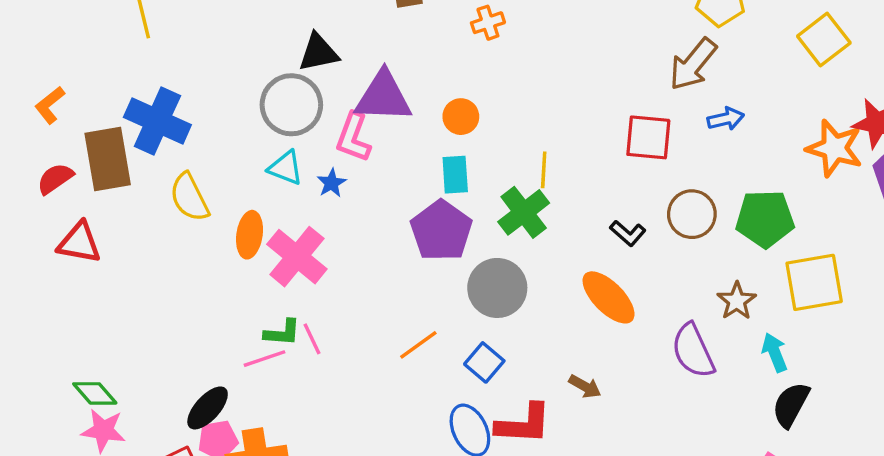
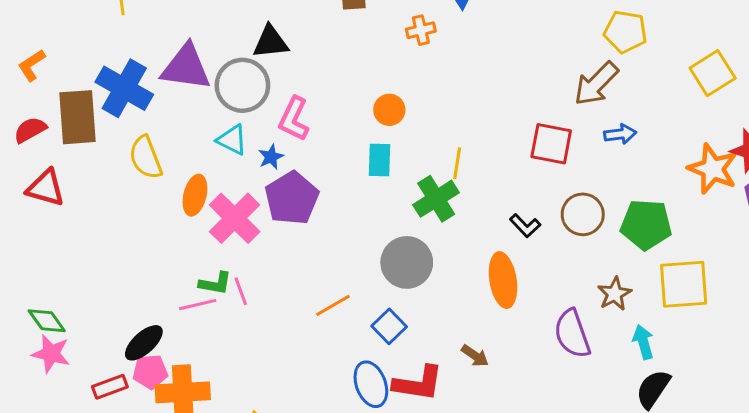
purple triangle: (383, 97) -> (186, 67), moved
purple pentagon: (441, 231) -> (292, 198), moved
orange ellipse: (609, 297) -> (503, 280), turned 30

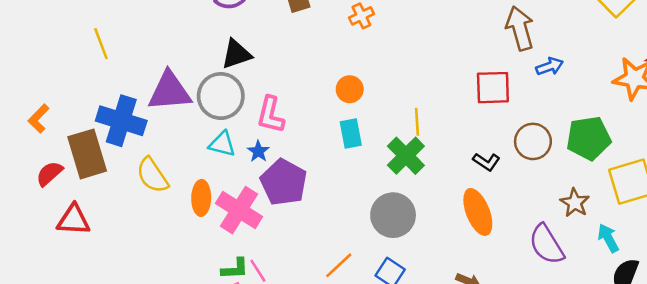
brown arrow: (596, 84) -> (520, 28), turned 132

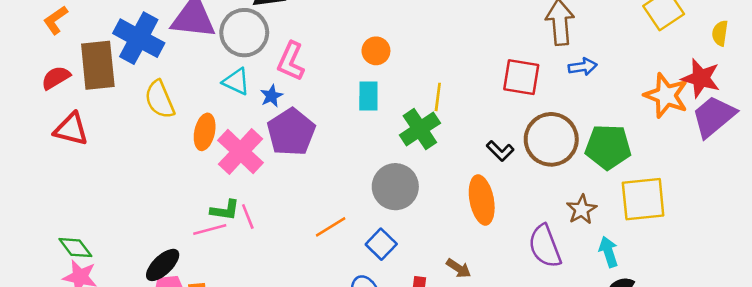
brown circle: (533, 141) -> (551, 139), size x1.4

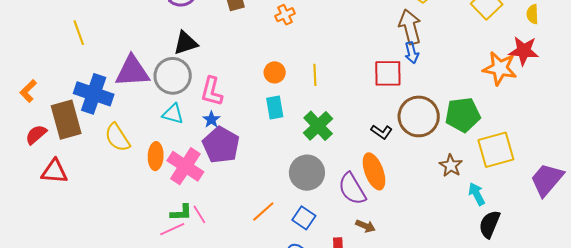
blue arrow: (583, 67) -> (412, 53), moved, turned 95
blue star: (271, 96) -> (211, 120), moved
yellow line: (438, 97) -> (315, 75), moved
purple trapezoid: (714, 116) -> (547, 180), moved
purple semicircle: (545, 246) -> (352, 189), moved

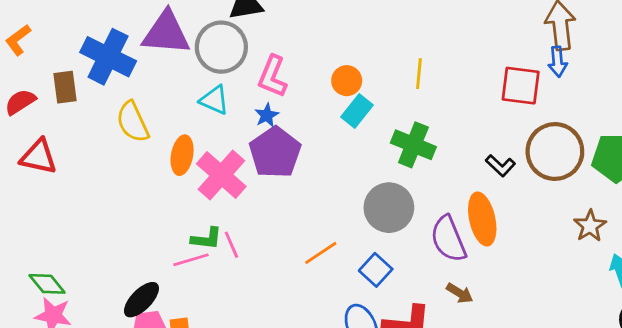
orange circle: (275, 72) -> (347, 81), moved
cyan rectangle: (275, 107) -> (357, 111), turned 40
brown rectangle: (66, 120) -> (65, 87), size x0.6
green cross: (318, 126) -> (413, 145), turned -32

